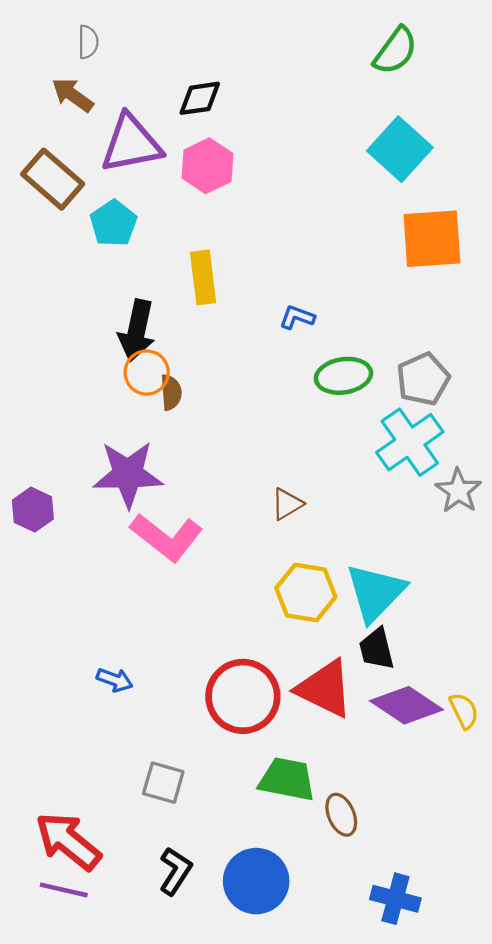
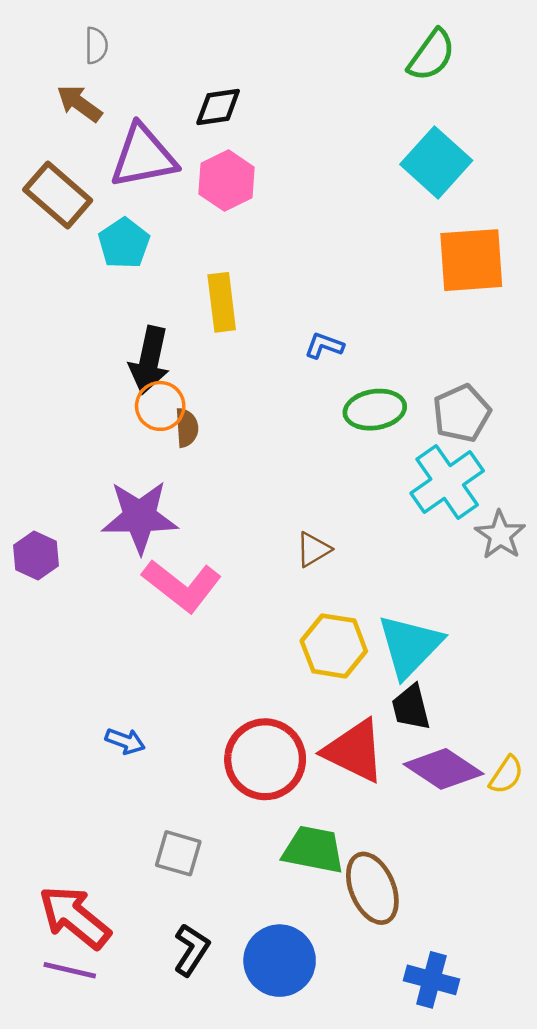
yellow semicircle: (464, 711) -> (506, 775), turned 60
brown ellipse: (341, 815) -> (372, 888), size x1.5

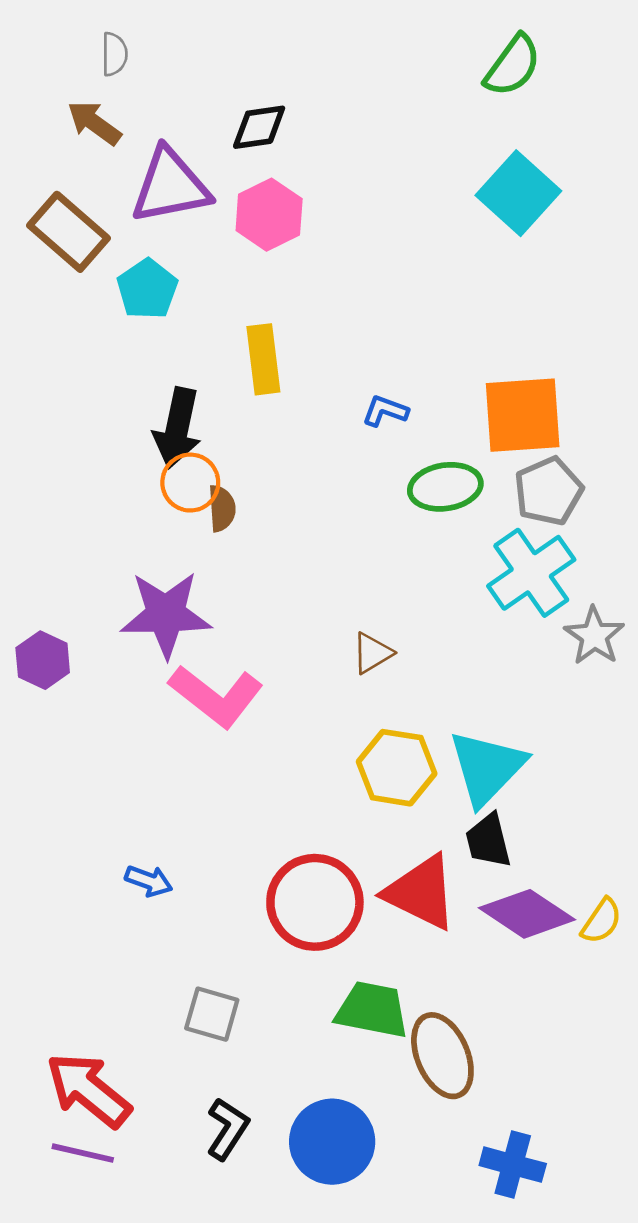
orange square: (471, 260) -> (523, 415), moved

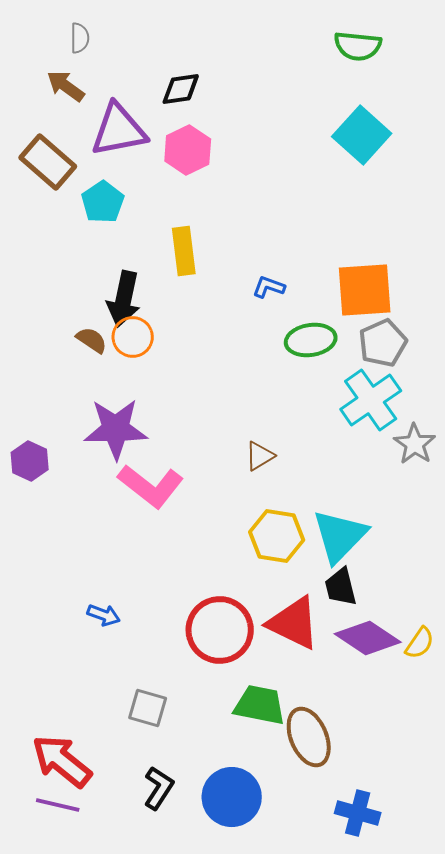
green semicircle: (513, 66) -> (358, 46), turned 60
brown semicircle: (222, 508) -> (92, 340), moved, turned -52

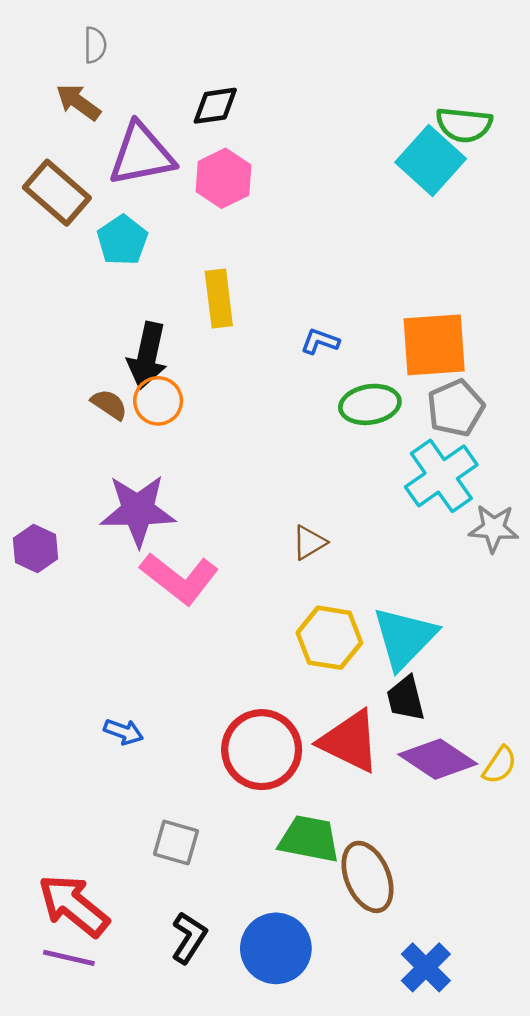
green semicircle: (358, 46) -> (464, 125), moved
gray star: (415, 444) -> (494, 528), turned -30
blue cross: (358, 813) -> (426, 967), turned 30

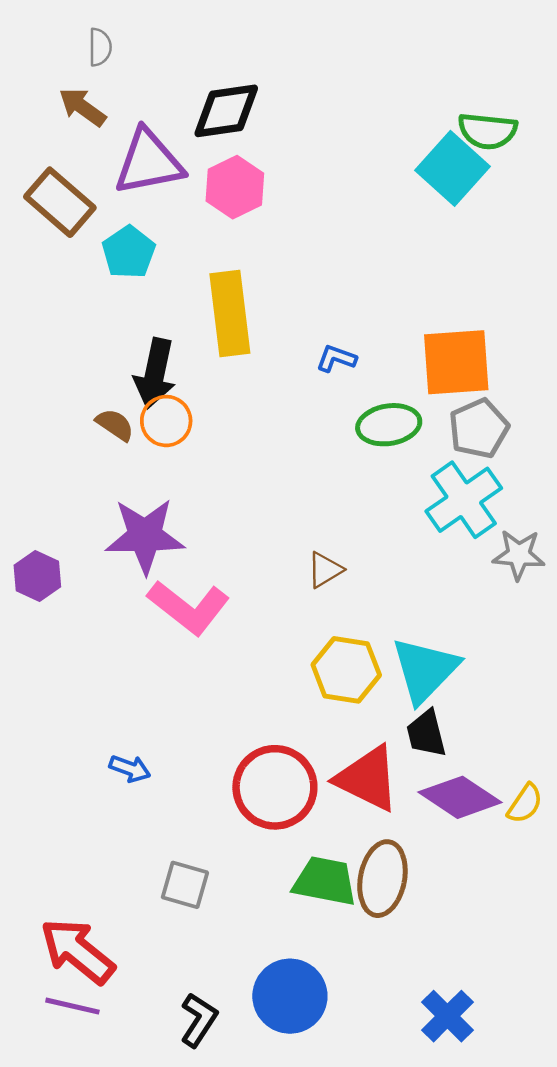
black diamond: (215, 106) -> (226, 111), size x1.4
yellow rectangle: (219, 299) -> (230, 313), size x1.4
brown ellipse: (368, 877) -> (382, 879), moved, turned 34
black L-shape: (189, 938) -> (199, 1020), moved

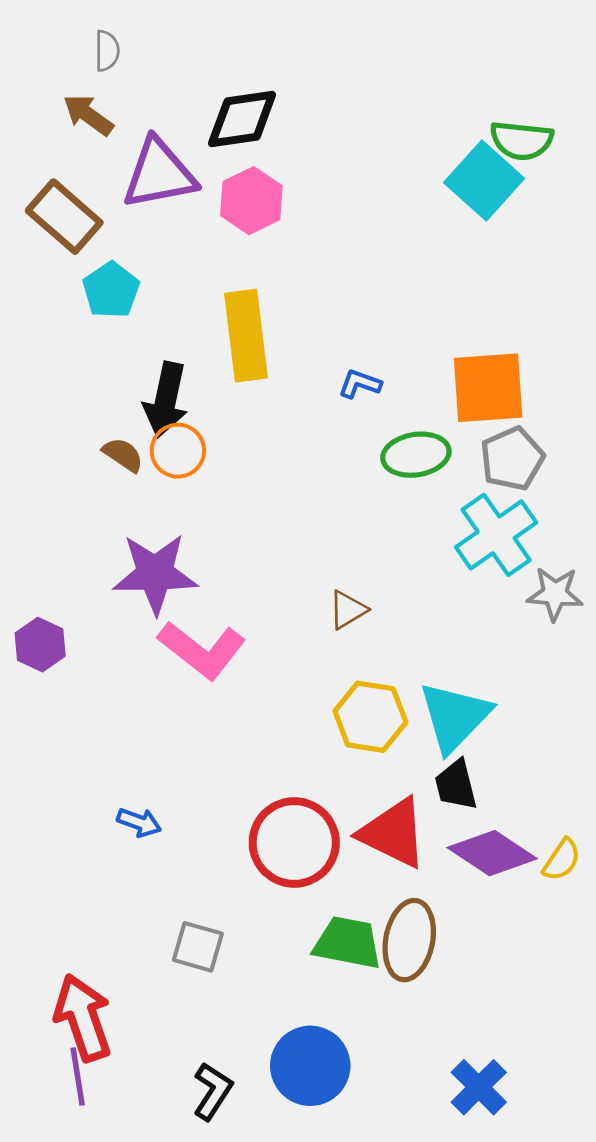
cyan pentagon: (129, 252) -> (111, 290), moved
purple hexagon: (37, 576) -> (40, 645), moved
red arrow: (77, 951) -> (83, 1018), turned 32
purple line: (72, 1006) -> (78, 1076), turned 68

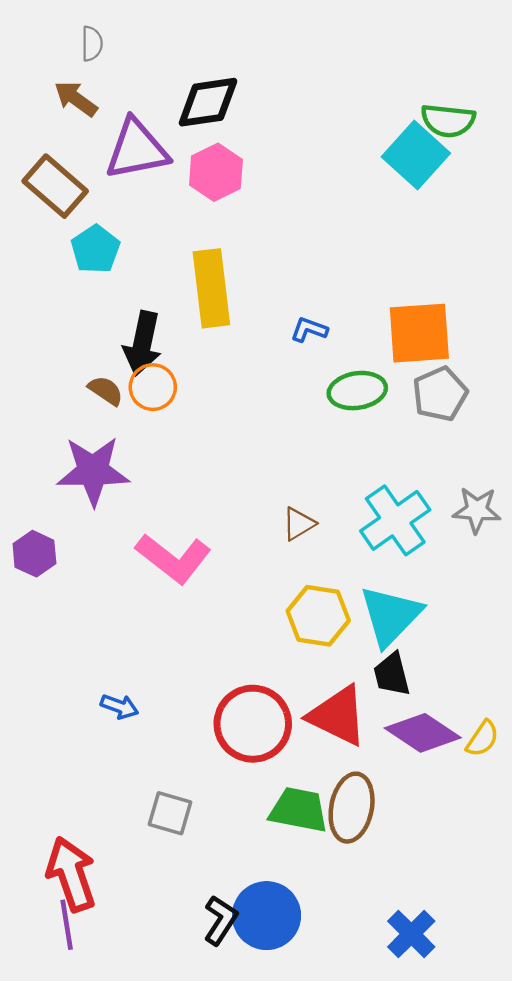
cyan cross: (496, 535) -> (395, 520), moved
purple star: (155, 574) -> (93, 471), moved
black L-shape: (213, 1091) -> (221, 920), moved

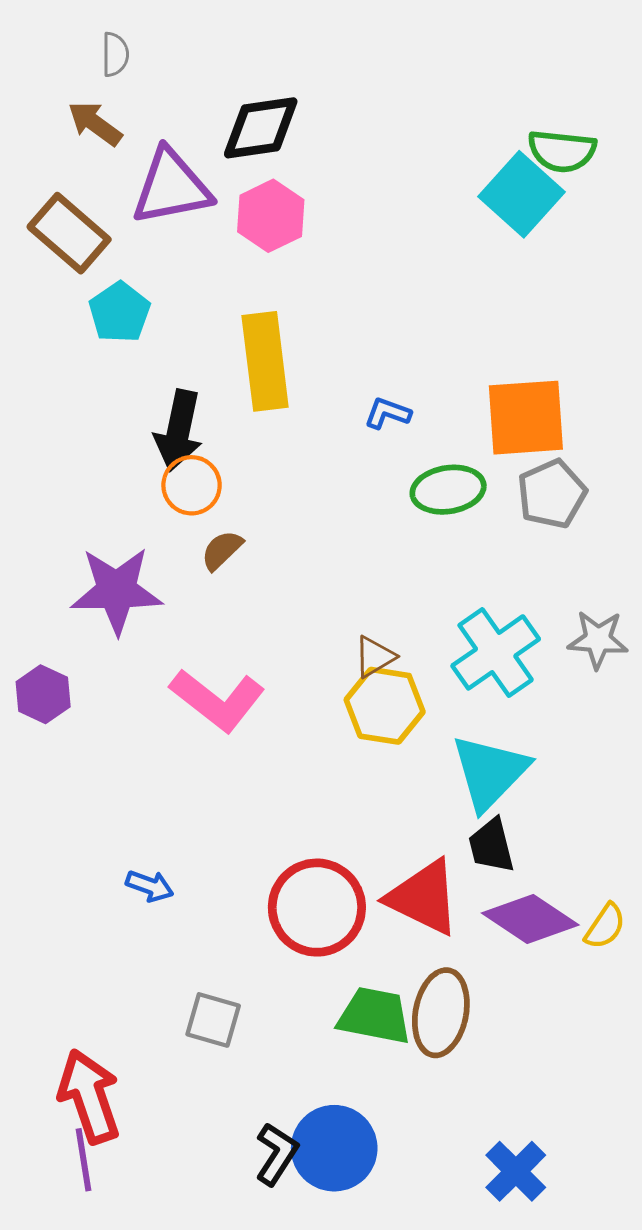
brown semicircle: (106, 391) -> (222, 550), moved, turned -78
yellow hexagon: (318, 616) -> (385, 706), moved

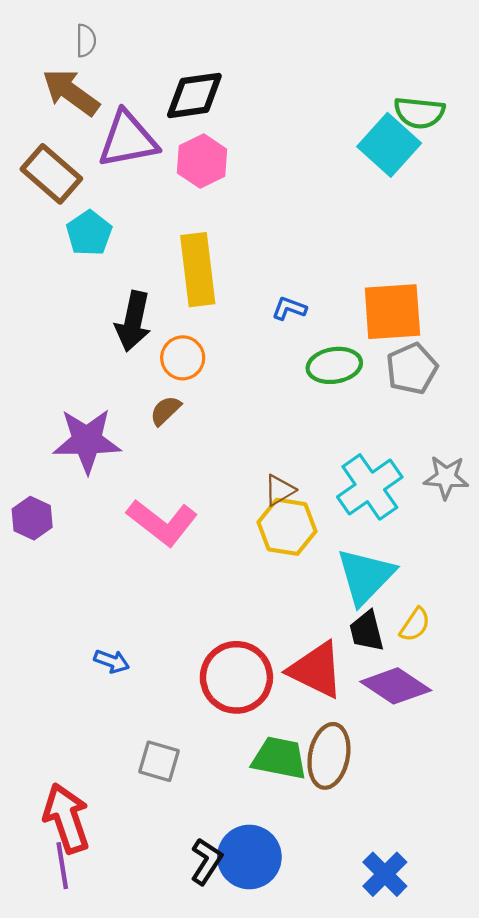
brown arrow: (95, 124) -> (71, 92), size x1.4
orange circle: (192, 485) -> (183, 358), moved
yellow semicircle: (605, 926) -> (415, 625), moved

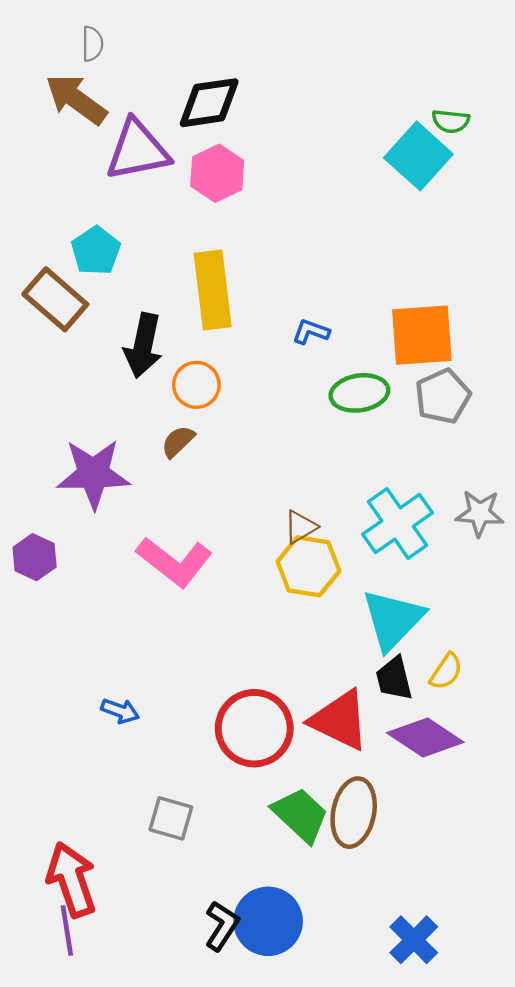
green semicircle: (419, 113) -> (451, 121), size x0.7
brown rectangle: (51, 174) -> (55, 299), moved
green trapezoid: (279, 758) -> (300, 815), turned 32

